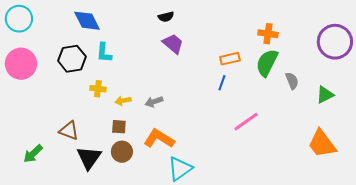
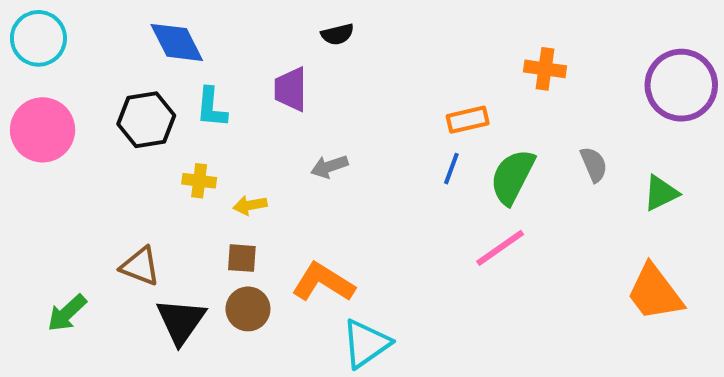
purple trapezoid: (173, 44) -> (291, 89), moved, turned -130
green semicircle: (267, 63) -> (512, 177), moved
gray arrow: (154, 102) -> (329, 167), moved

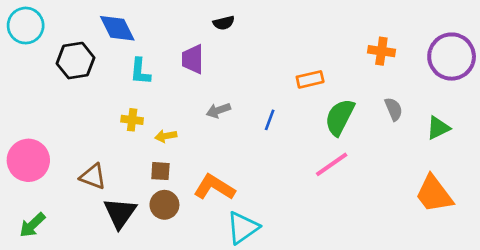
orange cross: (545, 69) -> (381, 51), moved
black hexagon: (146, 120) -> (75, 61), moved
pink circle: (43, 130) -> (28, 160), moved
blue line: (451, 169) -> (270, 120), moved
green arrow: (67, 313) -> (32, 225), moved

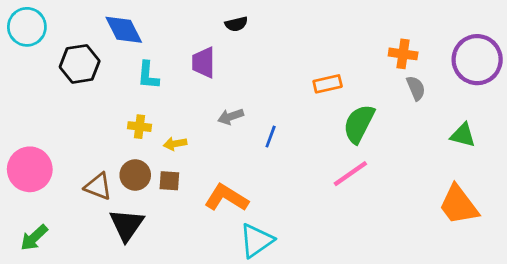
gray semicircle: (394, 109) -> (416, 88), moved
blue line: (270, 120) -> (271, 137), moved
green triangle: (438, 128) -> (463, 135), turned 40
brown circle: (164, 205) -> (135, 175), moved

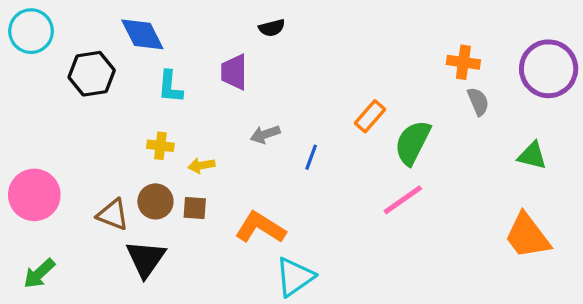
orange rectangle: (328, 84) -> (370, 116), moved, turned -36

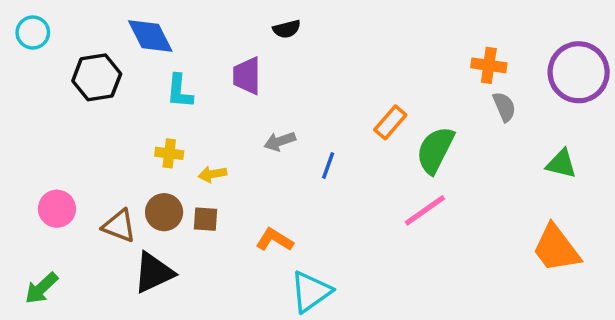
cyan circle: (31, 31) -> (33, 33), size x0.7
pink circle: (34, 195) -> (57, 209), moved, size x0.7
orange L-shape: (260, 228) -> (275, 240), size x0.7
black triangle: (146, 259) -> (154, 273), turned 30

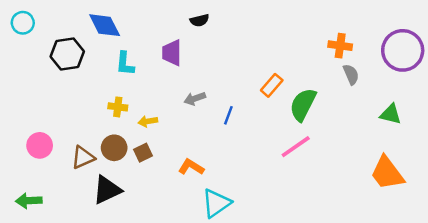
brown square: (206, 219) -> (143, 153), turned -30
brown triangle: (119, 226) -> (83, 157), turned -45
green arrow: (41, 288) -> (29, 201), turned 40

